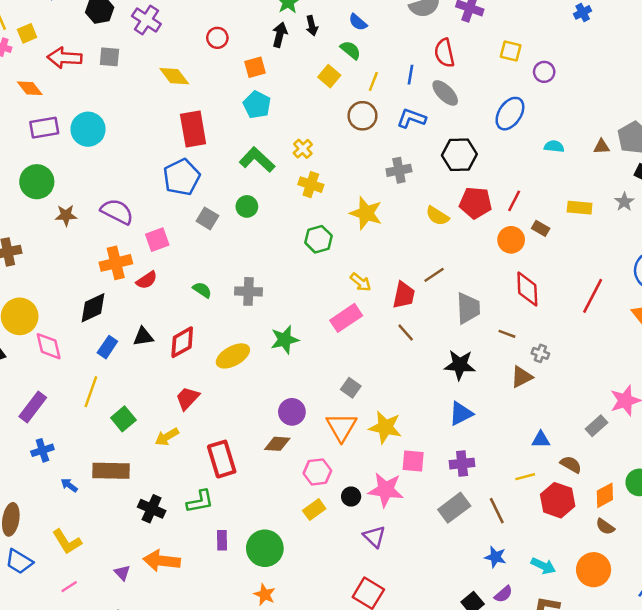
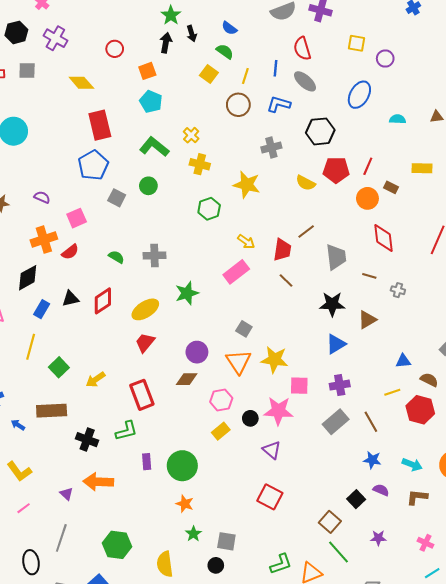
purple semicircle: (117, 212) -> (42, 197), size x0.6
brown triangle: (522, 377) -> (367, 320), moved
red trapezoid: (187, 398) -> (145, 343), moved
purple semicircle: (503, 594) -> (381, 490), turned -112

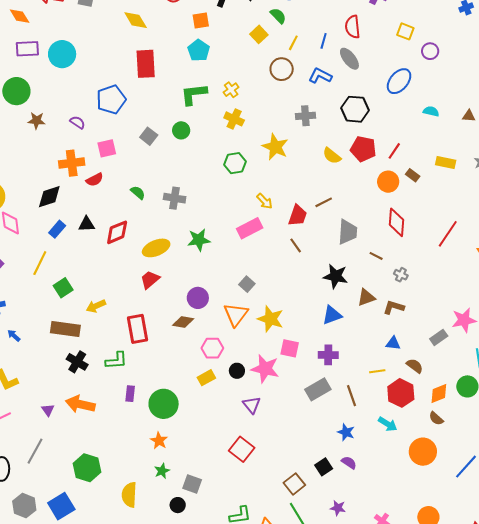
green L-shape: (154, 147) -> (194, 94), turned -56
blue pentagon: (93, 165) -> (111, 100), moved
brown rectangle: (52, 411) -> (65, 329), moved
cyan arrow: (412, 465) -> (388, 424), moved
brown L-shape: (417, 497) -> (394, 307), moved

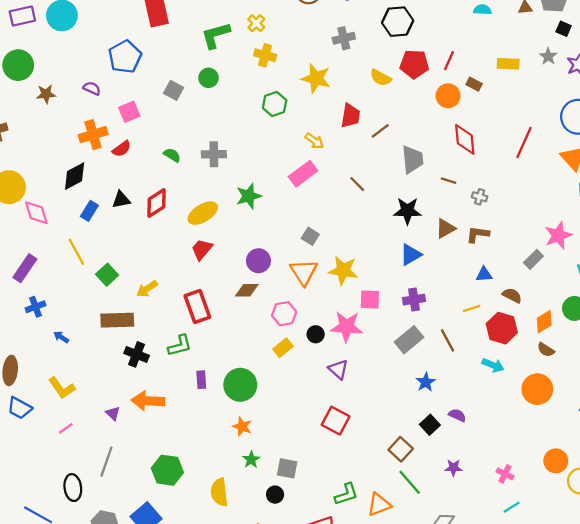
red trapezoid: (298, 216) -> (350, 116), moved
yellow line: (40, 263) -> (76, 252), turned -45
blue star: (346, 432) -> (426, 382), moved, turned 30

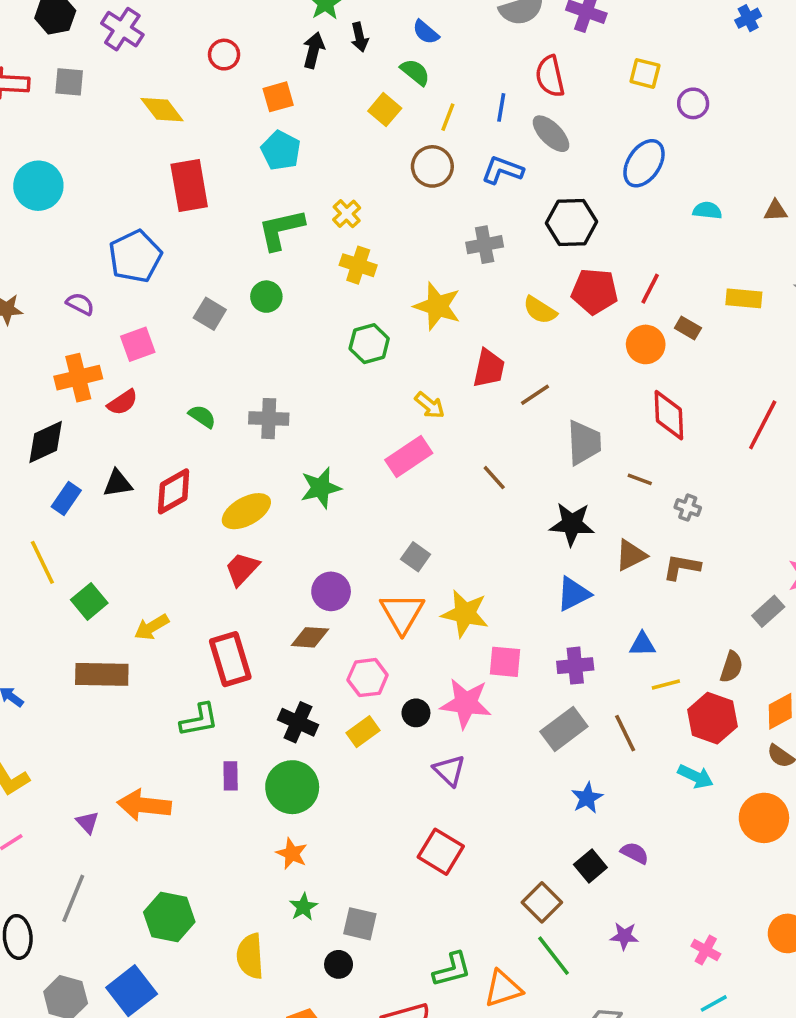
blue triangle: (484, 274) -> (642, 644), moved
brown semicircle: (512, 295) -> (731, 667), turned 78
black cross: (137, 354) -> (298, 722), moved

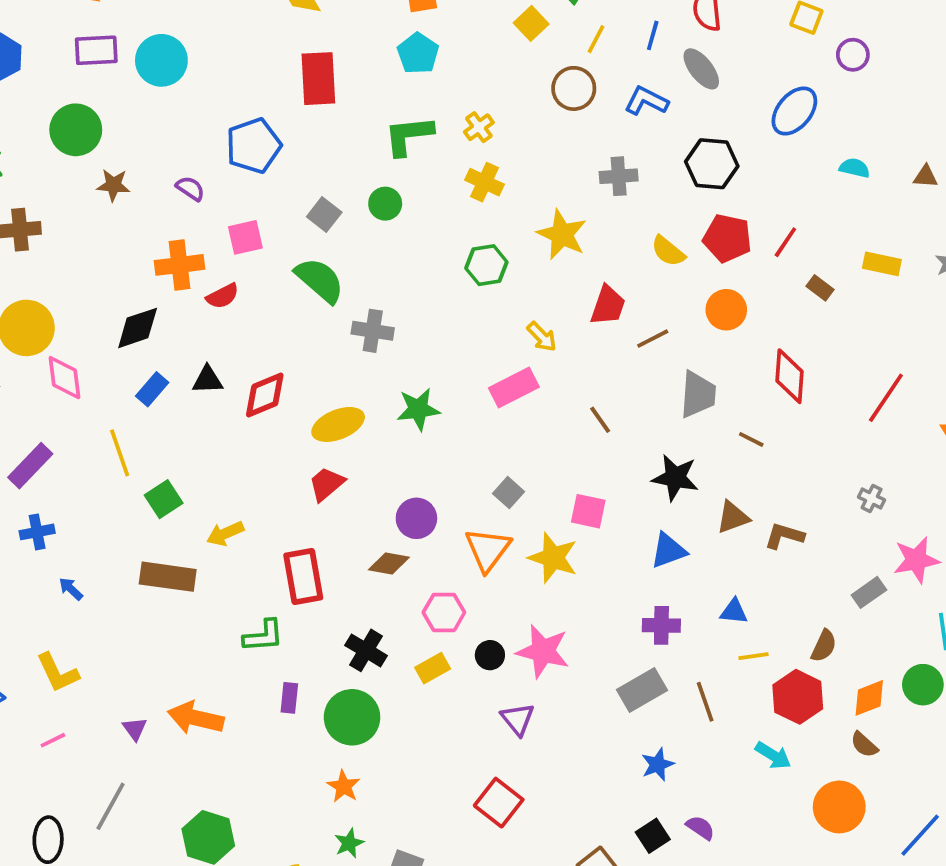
orange circle: (646, 344) -> (726, 310), moved
green semicircle: (202, 416) -> (320, 280), moved, size x1.8
gray cross: (688, 508) -> (872, 499), moved
pink square: (505, 662) -> (588, 511), moved

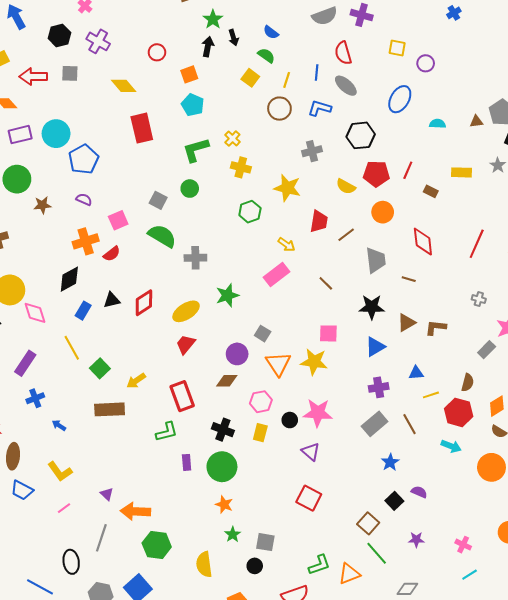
blue pentagon: (254, 146) -> (84, 159), moved
gray square: (509, 493) -> (263, 334), moved
yellow rectangle: (433, 668) -> (260, 433), turned -36
orange arrow: (196, 718) -> (135, 511), moved

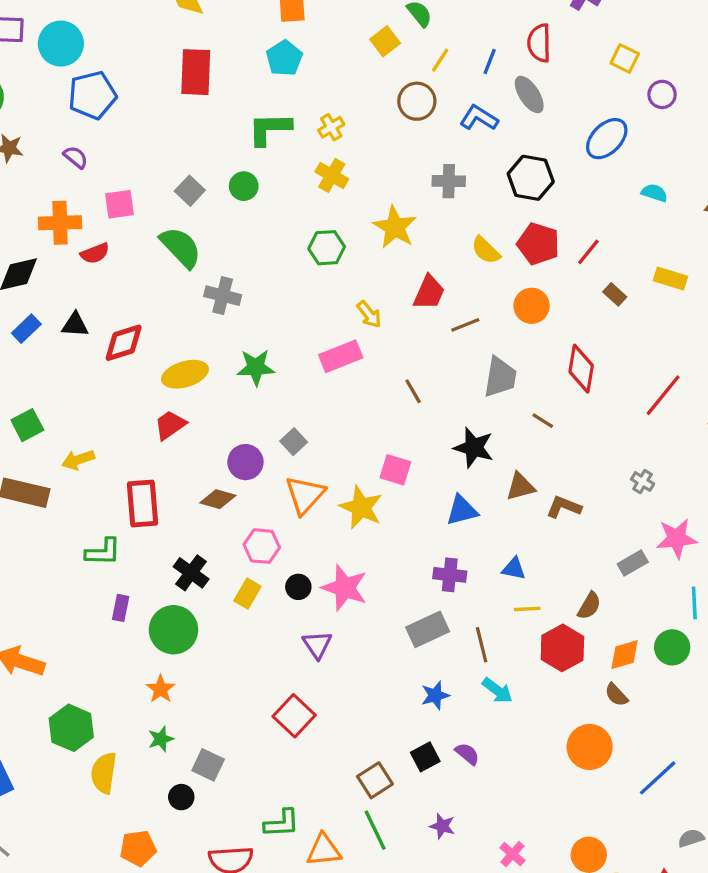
cyan arrow: (451, 446) -> (497, 691), moved
green hexagon: (157, 545) -> (71, 728), moved

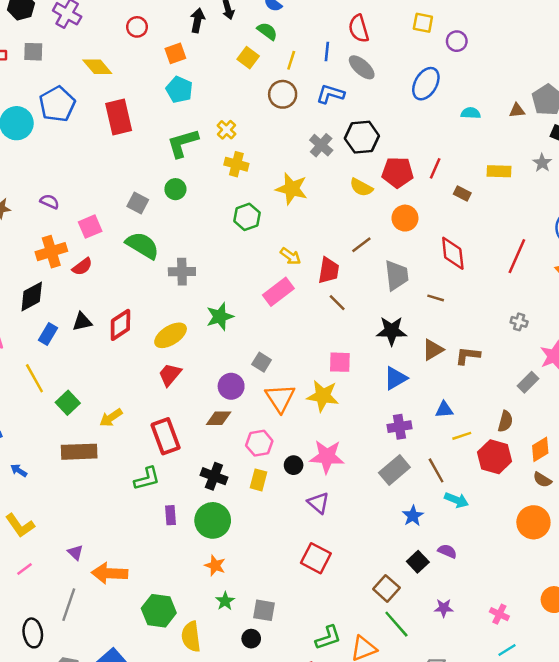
blue pentagon: (92, 95) -> (57, 104), moved
black hexagon: (531, 178) -> (362, 137), moved
gray cross: (449, 181) -> (321, 145), turned -35
red trapezoid: (429, 293) -> (329, 270), moved

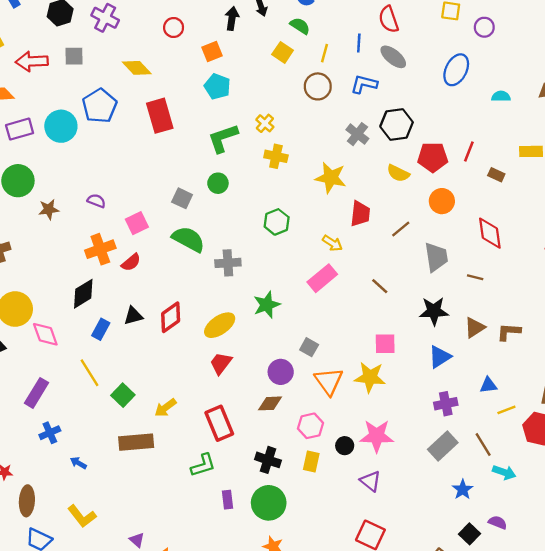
green hexagon: (247, 217) -> (277, 222), moved
red trapezoid: (329, 270) -> (360, 214), moved

